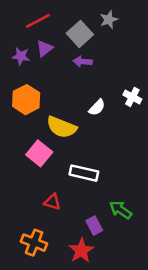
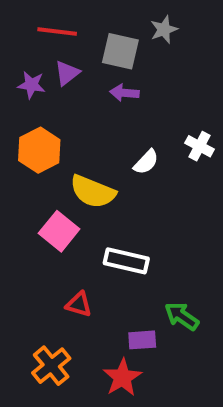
red line: (38, 21) -> (57, 31), turned 35
gray square: (80, 34) -> (120, 51), turned -35
purple rectangle: (94, 226) -> (142, 340), turned -66
orange cross: (34, 243) -> (51, 366), turned 30

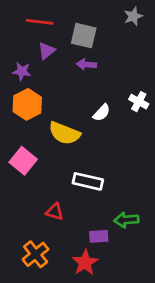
gray star: (164, 30) -> (133, 16), moved
purple star: (31, 85) -> (22, 71), moved
pink square: (59, 231) -> (23, 161), moved
green arrow: (182, 316) -> (126, 220), turned -40

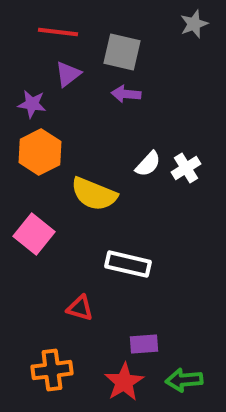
white cross: (139, 102) -> (186, 168), moved, turned 30
green arrow: (126, 220) -> (184, 380), moved
orange cross: (36, 254) -> (52, 370), turned 32

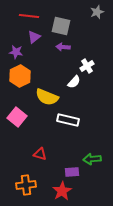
white cross: (186, 168) -> (87, 66), moved
white rectangle: (128, 264) -> (68, 120), moved
green arrow: (184, 380) -> (92, 159), moved

